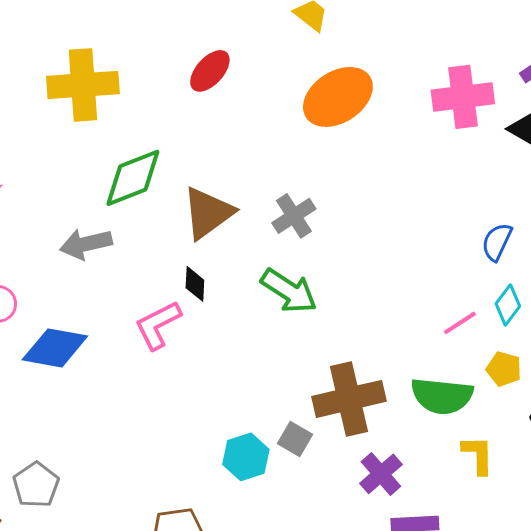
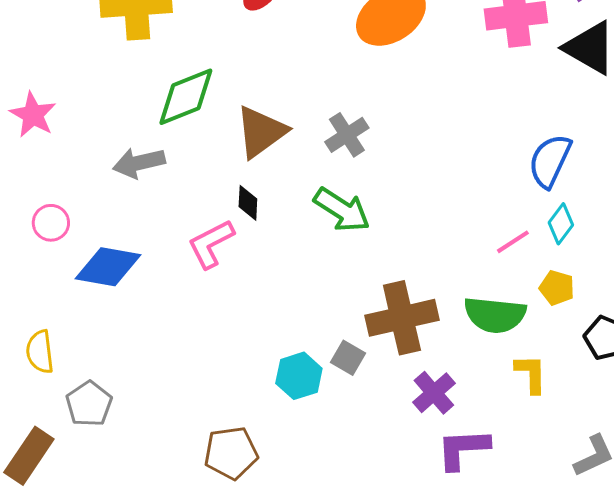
blue semicircle: (497, 242) -> (550, 161), size x1.4

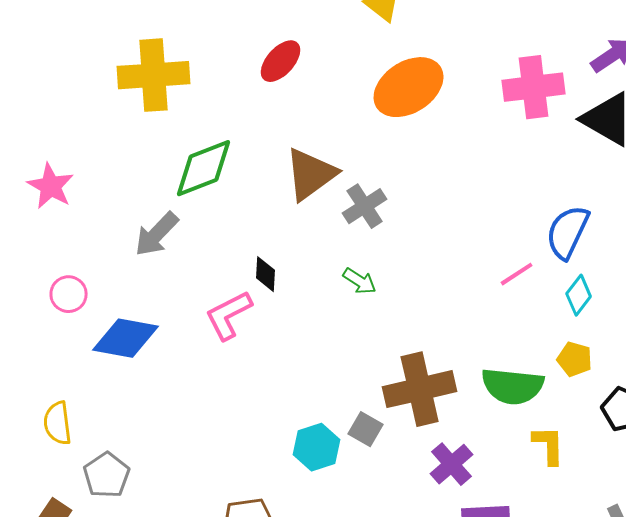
brown triangle: (261, 132) -> (311, 174), moved
gray arrow: (139, 163) -> (157, 234), turned -33
green arrow: (342, 210) -> (360, 281), size x0.6
pink line: (513, 242) -> (517, 274), moved

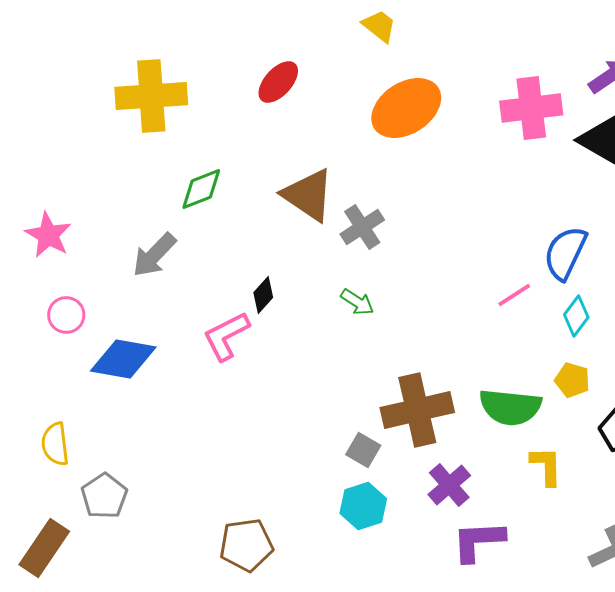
green diamond: (204, 168) -> (201, 189), size x0.7
brown triangle: (311, 174) -> (308, 195), turned -50
pink star: (51, 186) -> (48, 235), moved
black diamond: (266, 274) -> (263, 295), turned 39
cyan hexagon: (317, 447) -> (363, 506), moved

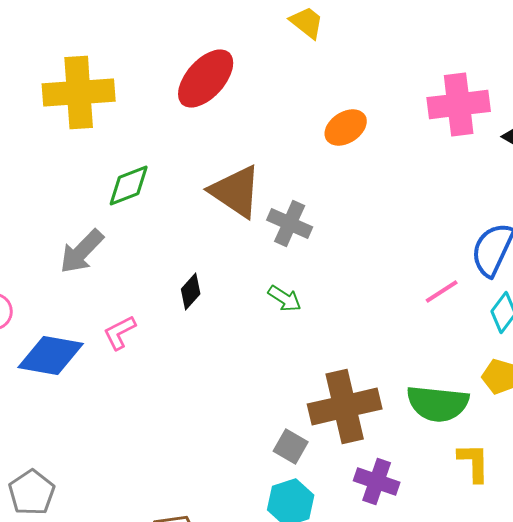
red ellipse: (278, 82) -> (206, 78), size x1.4
orange ellipse: (406, 108) -> (346, 128), moved, size x0.6
gray cross: (362, 227) -> (290, 224), turned -33
pink L-shape: (226, 336) -> (120, 332), moved, size x0.7
purple cross: (449, 485) -> (377, 482), turned -30

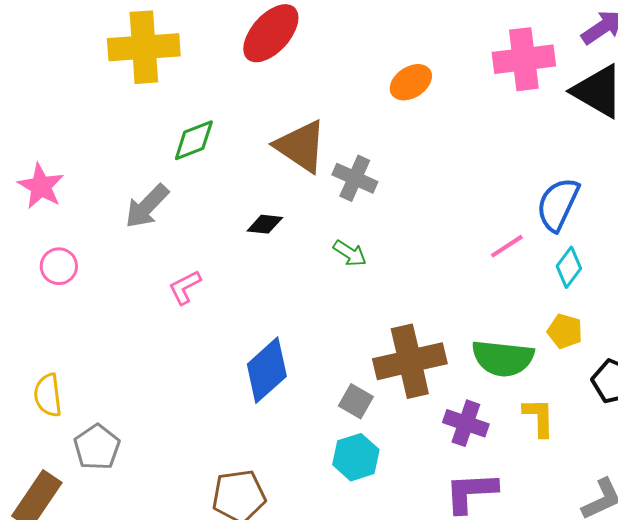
black diamond: (191, 292) -> (265, 224), moved, turned 54
blue diamond: (51, 356) -> (267, 370), moved, turned -52
purple cross: (377, 482) -> (466, 423), moved

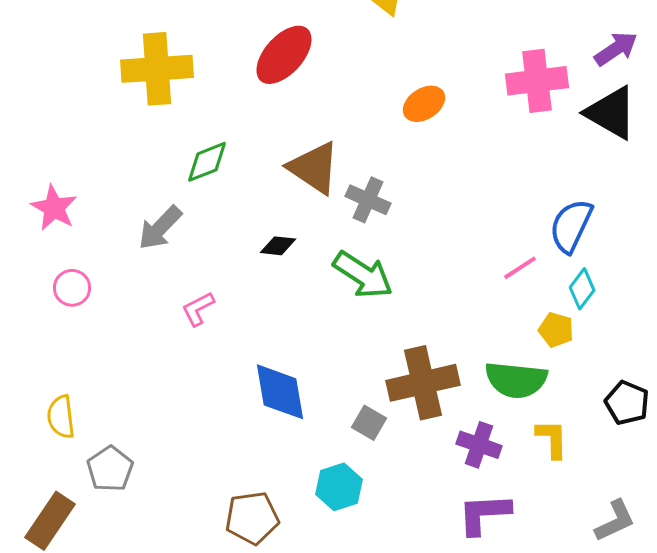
green arrow: (350, 253) -> (363, 275), size x1.8
yellow pentagon: (565, 331) -> (556, 330), moved
blue diamond: (267, 370) -> (280, 392), turned -58
cyan hexagon: (356, 457) -> (339, 487), moved

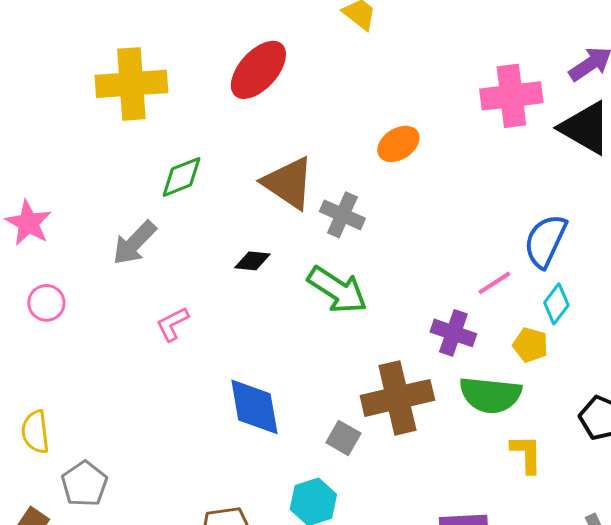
orange ellipse: (424, 104) -> (398, 144), moved
purple cross: (479, 445) -> (453, 333), moved

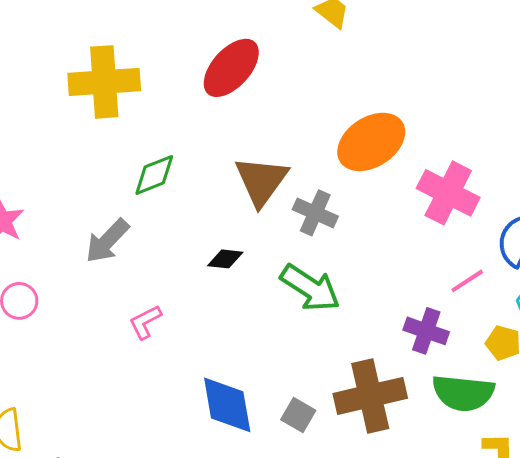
pink cross: (511, 96) -> (448, 193), moved, turned 34
orange ellipse: (398, 144) -> (371, 142), size x1.6
brown triangle: (288, 183) -> (261, 181), turned 32
gray square: (343, 438) -> (298, 415), moved

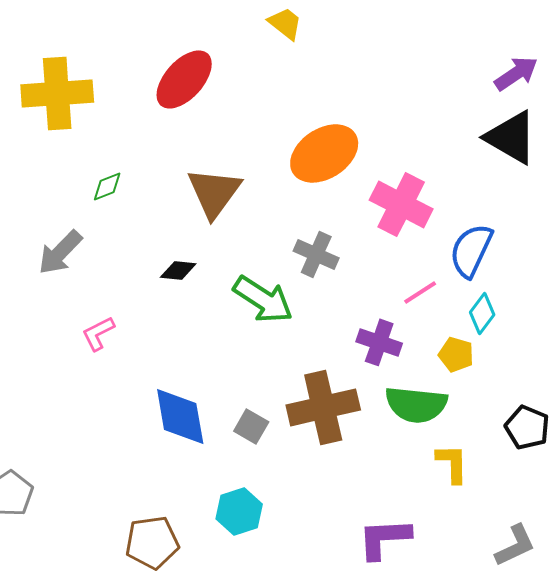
green diamond: (154, 175) -> (107, 186), size x0.7
gray cross: (315, 213) -> (316, 254), moved

